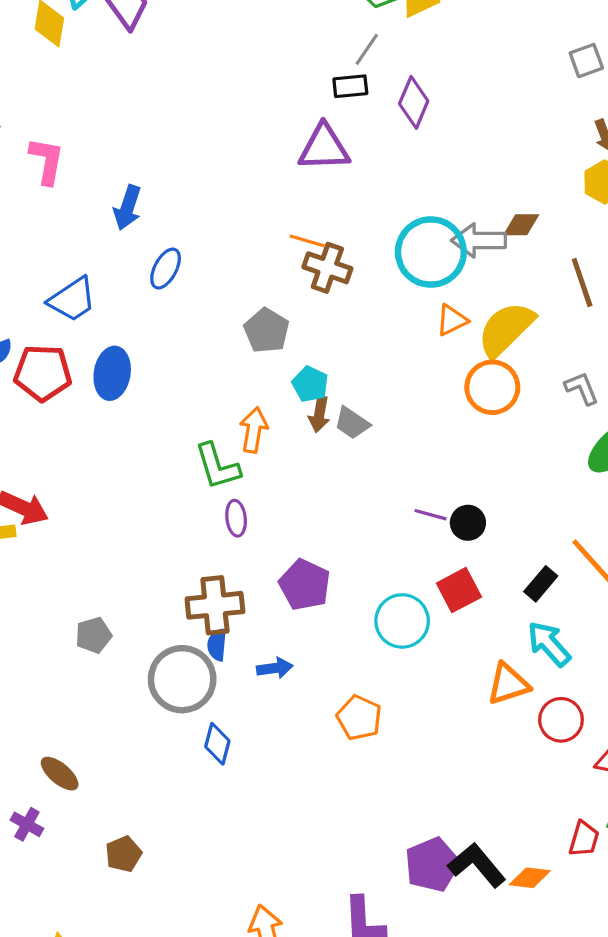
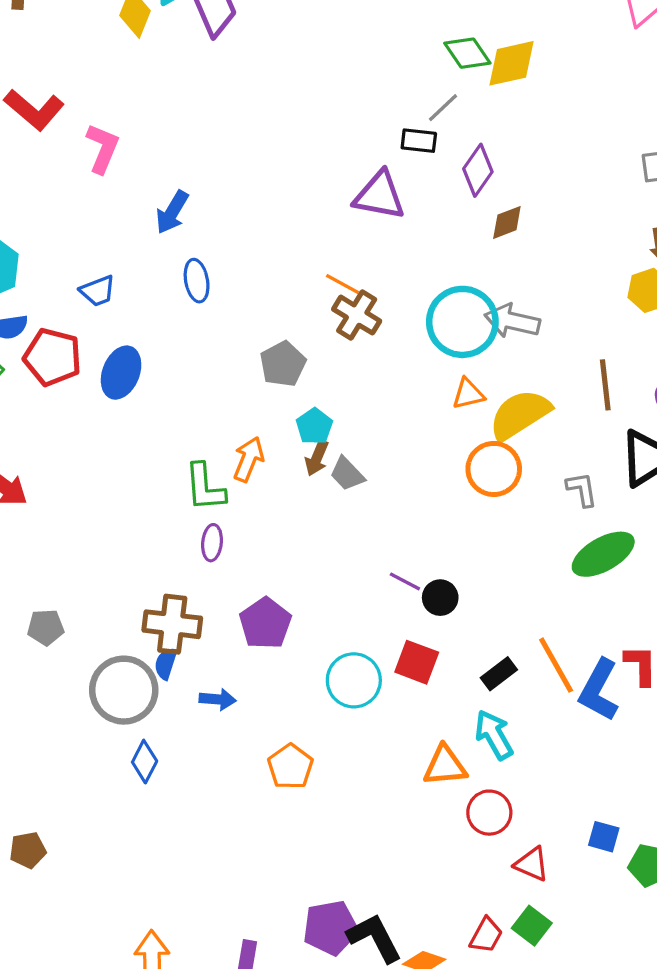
brown diamond: (521, 225) -> (507, 222), moved, turned -33
blue ellipse: (166, 269) -> (197, 281), turned -51
blue trapezoid: (72, 299) -> (98, 291), size x0.7
red square: (459, 590) -> (417, 662), turned 36

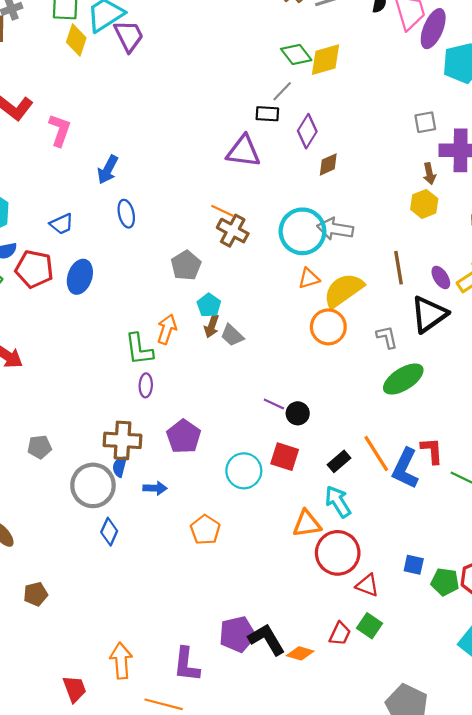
red circle: (489, 813) -> (338, 553), size x1.5

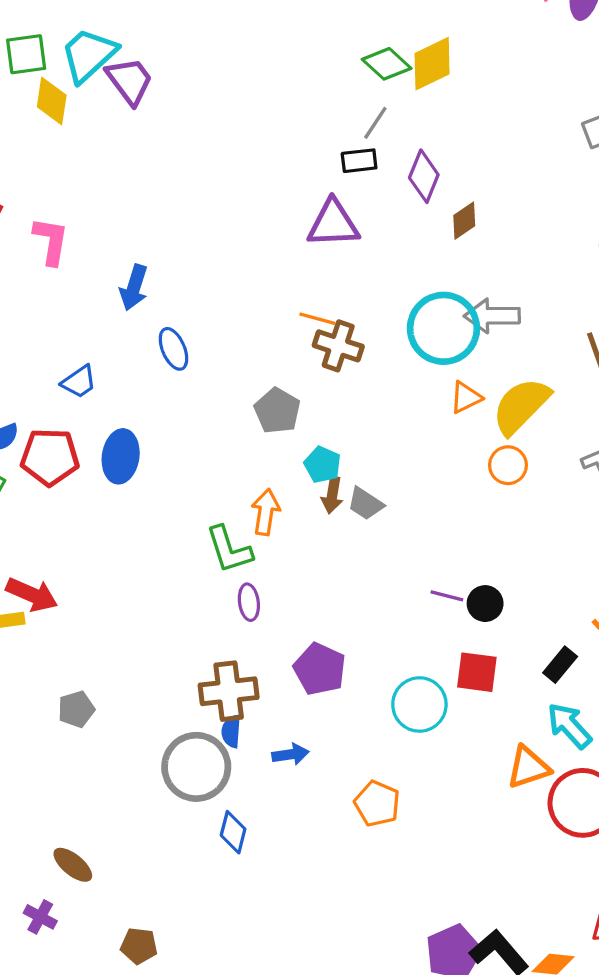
orange circle: (328, 327) -> (508, 465), size x0.7
gray pentagon: (39, 447) -> (76, 709), moved
brown pentagon: (36, 594) -> (139, 946), turned 30

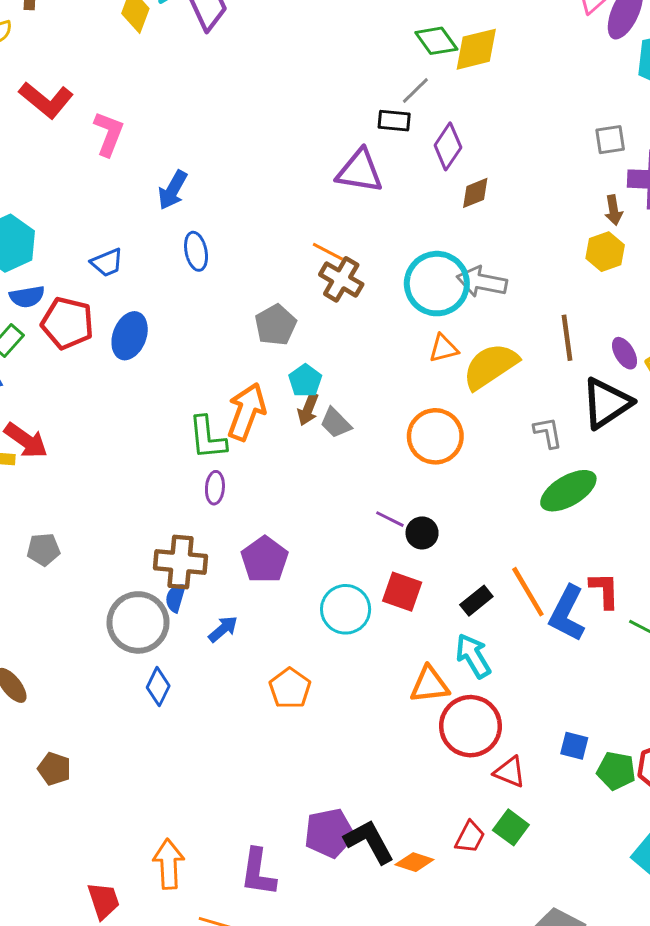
orange circle: (508, 465) -> (435, 436), moved, size x1.6
orange arrow: (266, 512) -> (246, 412), size x1.4
blue arrow: (290, 754) -> (223, 629), turned -44

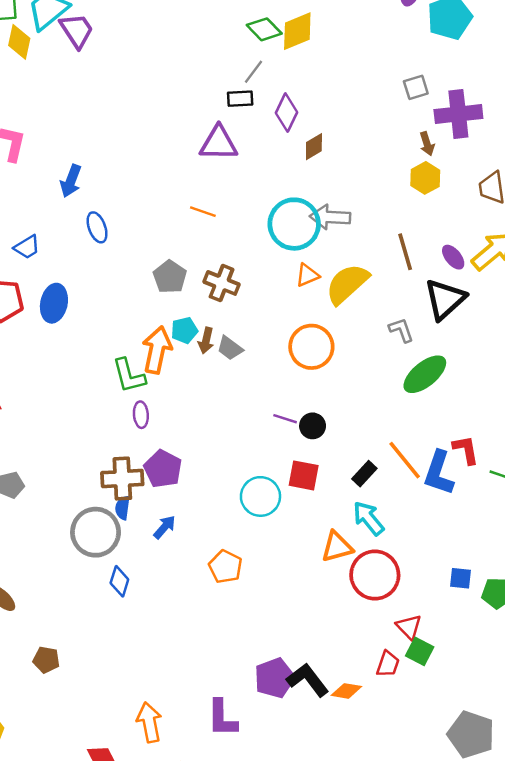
brown cross: (341, 279) -> (222, 283), moved
cyan pentagon: (305, 381) -> (184, 330), moved, turned 30
purple pentagon: (265, 560) -> (163, 469), moved
red triangle: (510, 772) -> (409, 627), moved, turned 32

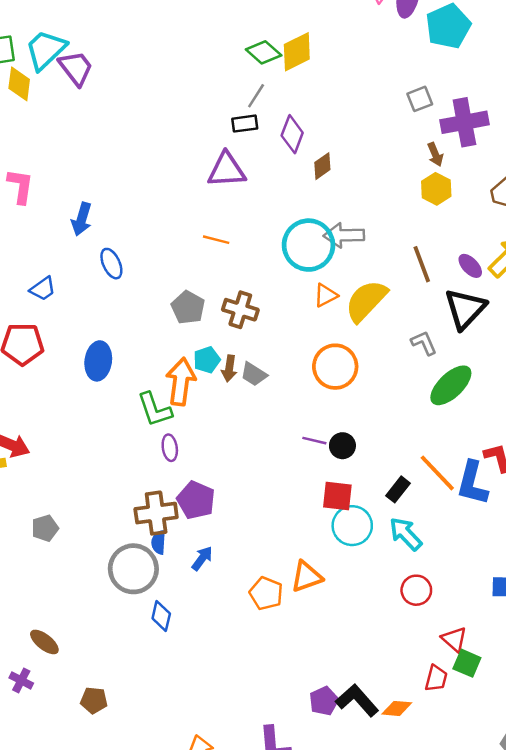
blue ellipse: (54, 303) -> (98, 361), moved
cyan circle: (260, 496) -> (352, 526), moved
orange triangle: (337, 547) -> (306, 577), moved
red circle: (375, 575) -> (416, 590), size x0.6
purple pentagon: (275, 678) -> (324, 701), size x0.7

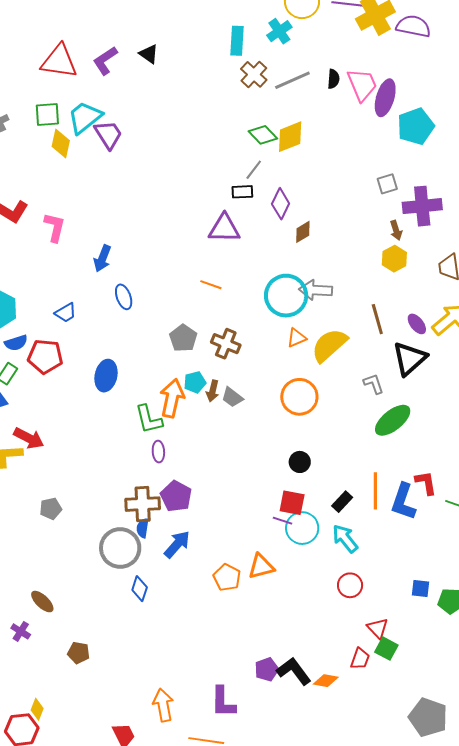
purple line: (314, 441) -> (282, 521), moved
orange line: (437, 473) -> (375, 491), turned 39
blue arrow: (202, 558) -> (177, 544), size x1.4

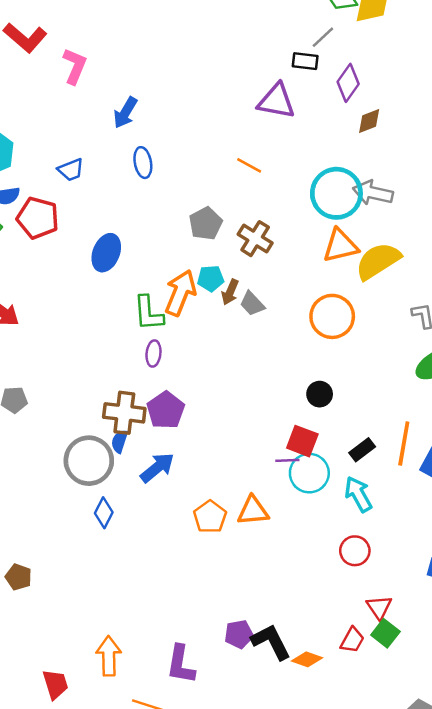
orange triangle: (297, 338) -> (341, 246), size x1.5
purple line: (282, 521) -> (287, 460), turned -30

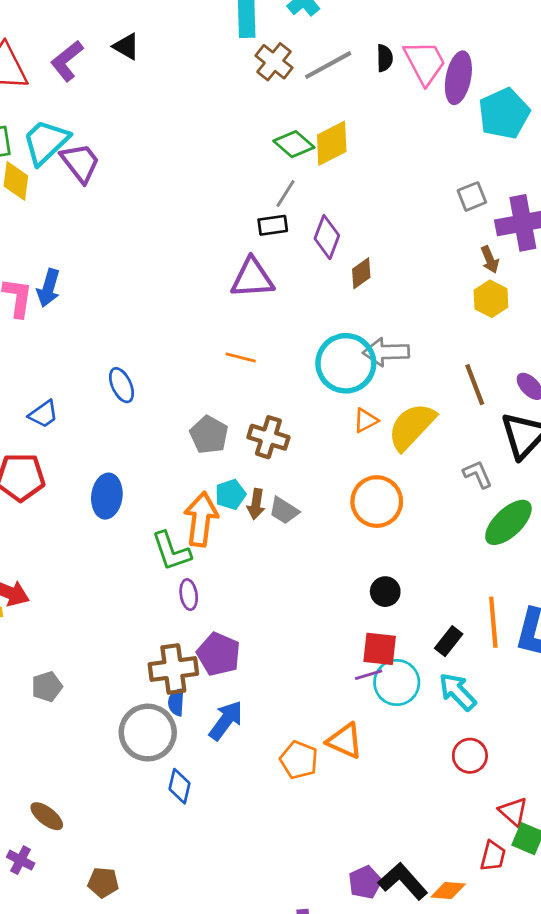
blue arrow: (125, 113) -> (48, 288), moved
orange triangle: (341, 246) -> (366, 420), size x0.6
orange triangle: (253, 511) -> (345, 741), turned 44

